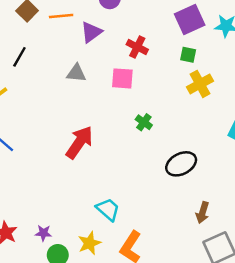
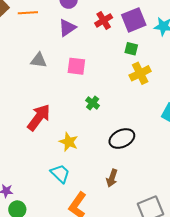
purple triangle: (91, 32) -> (67, 28), moved
red cross: (137, 47) -> (104, 20), moved, turned 30
brown arrow: (203, 213) -> (112, 178), moved
yellow star: (89, 243) -> (69, 142), moved, turned -30

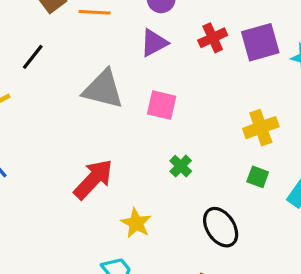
green square: (131, 49) -> (258, 177), moved
gray triangle: (39, 60) -> (103, 89), size x1.6
black ellipse: (122, 138) -> (221, 227), turned 75

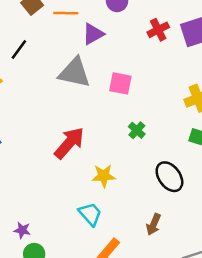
purple triangle: (154, 43) -> (93, 34), moved
yellow star: (136, 223) -> (104, 176), turned -30

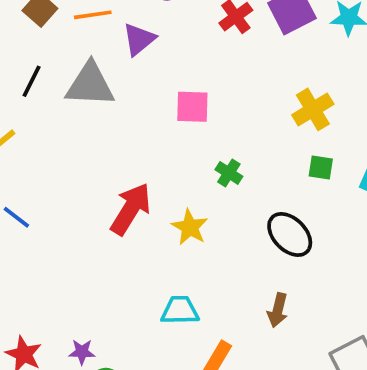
gray triangle: (74, 73) -> (90, 85), moved
yellow star: (104, 176) -> (190, 227), moved, turned -30
cyan trapezoid: (90, 214) -> (180, 310), turned -40

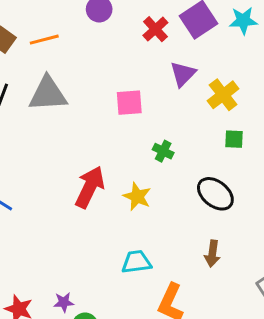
purple triangle: (139, 39) -> (183, 74), moved

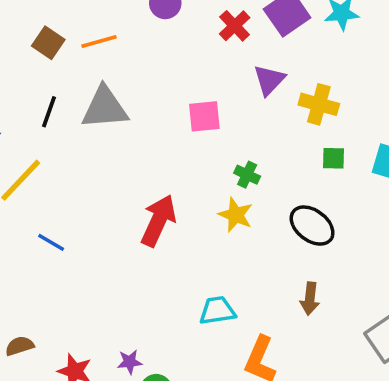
yellow cross: (223, 95) -> (319, 104), turned -36
yellow star: (137, 196) -> (236, 215), moved

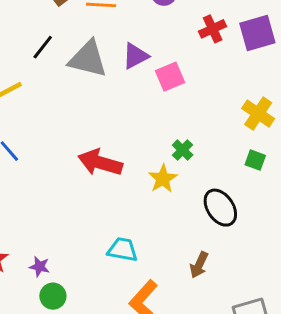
purple triangle: (269, 80) -> (135, 56), moved
pink square: (204, 116) -> (170, 77), moved, turned -36
red arrow: (158, 221) -> (100, 163), turned -117

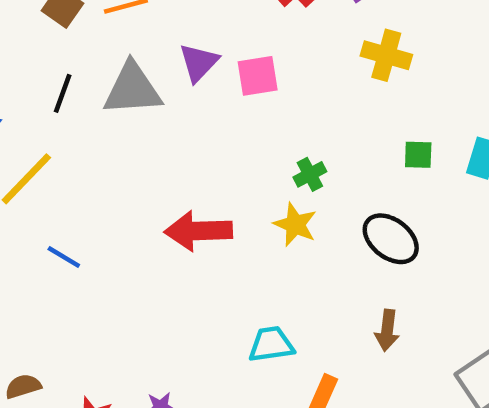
pink square: (170, 77) -> (258, 76), turned 32
yellow cross: (258, 114) -> (386, 55), moved
green cross: (183, 150) -> (310, 174), turned 36

